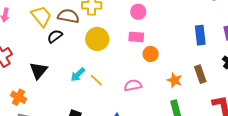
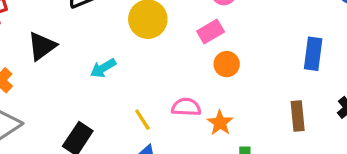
pink rectangle: (136, 37) -> (211, 31), turned -49
yellow line: (96, 80) -> (142, 120), moved
orange star: (175, 80) -> (220, 123), moved

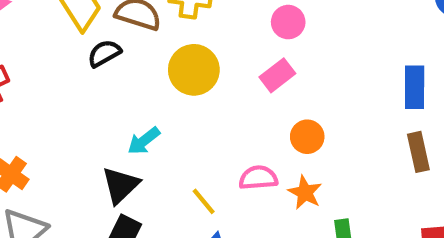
black triangle: (42, 46) -> (120, 185), moved
orange circle: (227, 64) -> (307, 137), moved
brown rectangle: (298, 116) -> (418, 152), moved

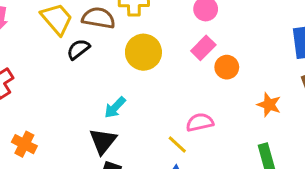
orange circle: (307, 137) -> (227, 67), moved
orange star: (305, 193) -> (269, 105), moved
yellow line: (204, 201) -> (177, 145), moved

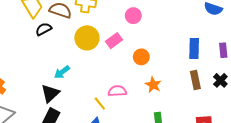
pink rectangle: (203, 48) -> (114, 41), moved
orange star: (269, 105) -> (153, 85), moved

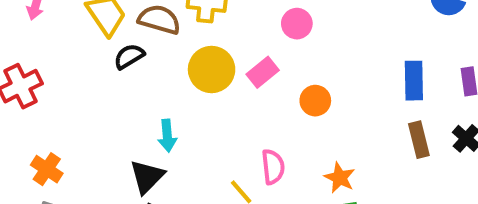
cyan arrow: (62, 72) -> (167, 136), turned -56
orange star: (153, 85) -> (340, 178), moved
pink semicircle: (117, 91) -> (273, 167), turned 90

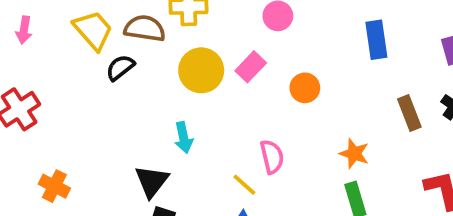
blue rectangle: (414, 81) -> (376, 40), moved
cyan arrow: (167, 136) -> (184, 138), moved
orange star: (340, 178) -> (354, 154), moved

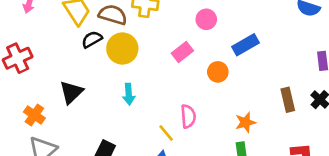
blue rectangle: (376, 40) -> (246, 45), moved, turned 60
yellow circle: (201, 70) -> (122, 48), moved
orange star: (354, 154) -> (245, 122), turned 30
black triangle: (152, 181) -> (71, 92), moved

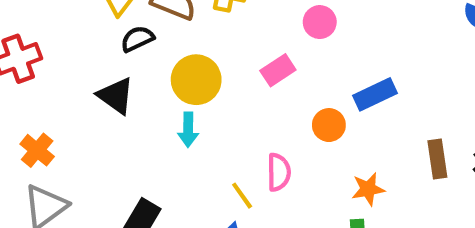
blue rectangle: (246, 45) -> (375, 94), moved
yellow circle: (122, 48) -> (196, 80), moved
orange circle: (218, 72) -> (329, 125), moved
black triangle: (71, 92) -> (116, 96), moved, turned -45

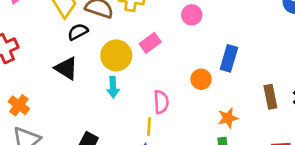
pink rectangle: (278, 70) -> (150, 43), moved
blue rectangle: (375, 94) -> (229, 58), turned -45
pink semicircle: (279, 172) -> (161, 102), moved
yellow line: (242, 196) -> (149, 126), turned 42

